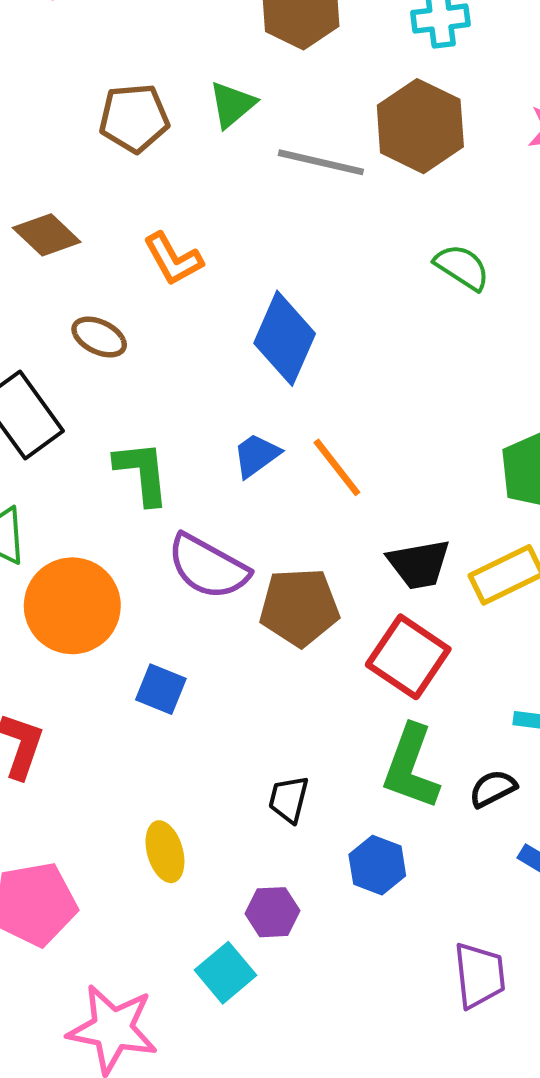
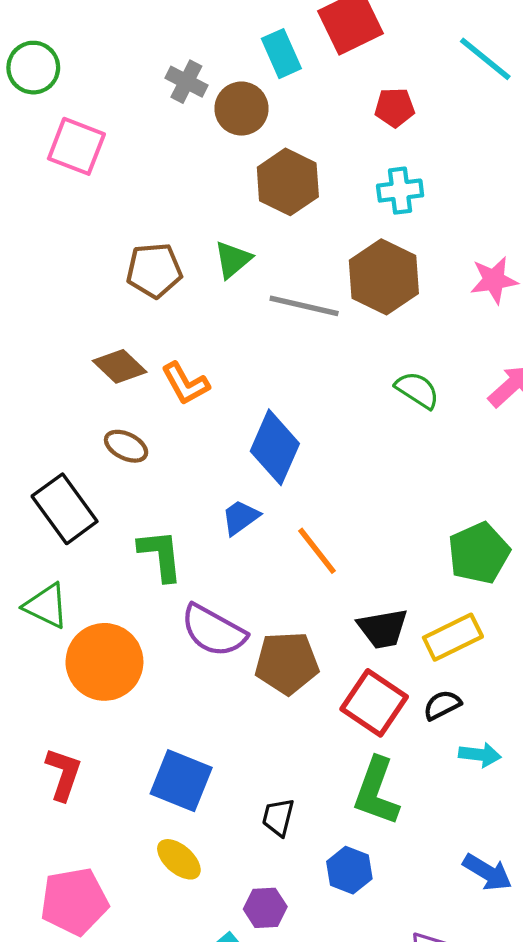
brown diamond: (47, 235) -> (120, 366), moved
blue trapezoid: (256, 455) -> (240, 517), moved
blue square: (161, 689) -> (181, 781), moved, size x1.5
black semicircle: (493, 789) -> (442, 705), moved
yellow ellipse: (165, 852) -> (179, 859), turned -33

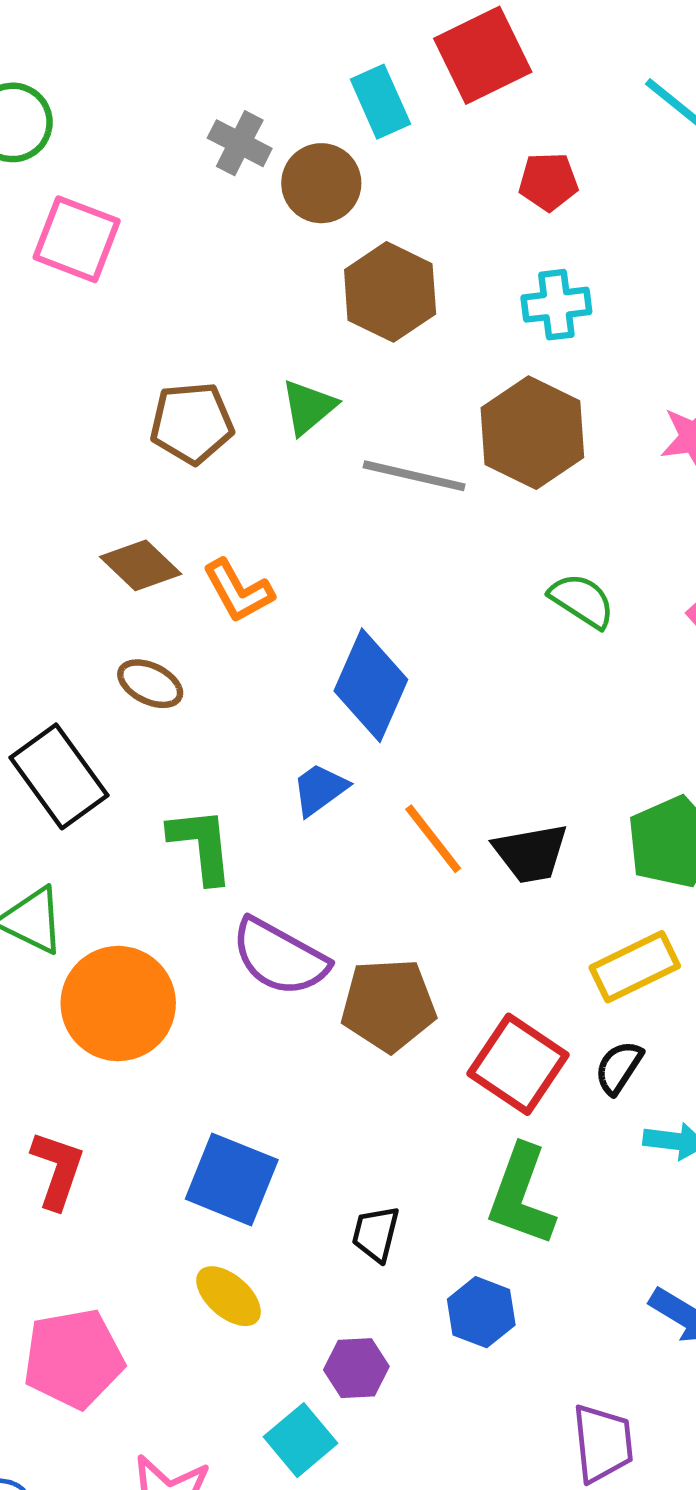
black trapezoid: (383, 628) -> (531, 853), moved
black semicircle: (442, 705) -> (619, 1067), turned -30

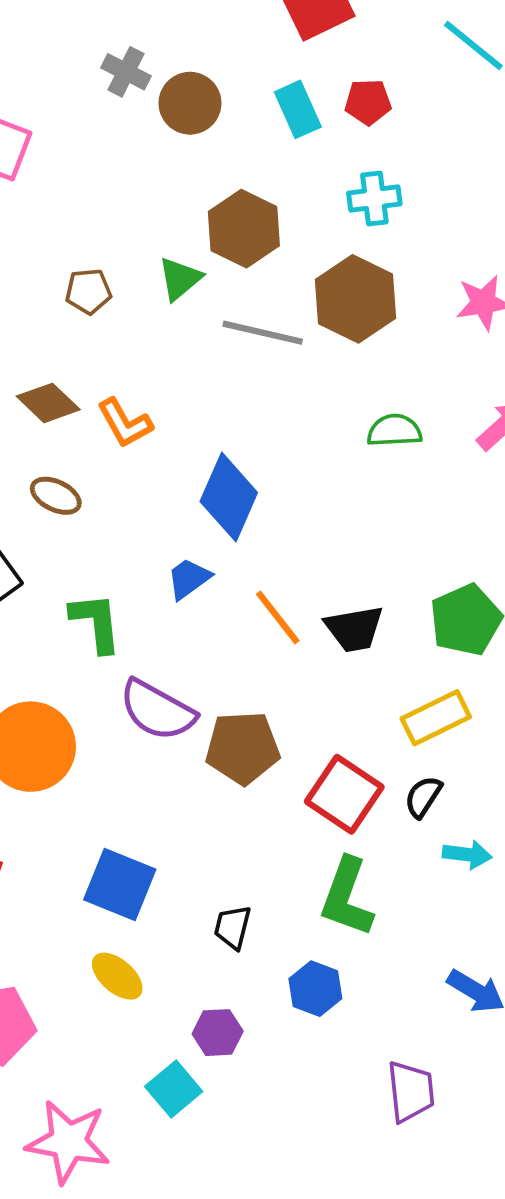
cyan rectangle: (380, 102) -> (298, 109), moved
brown hexagon: (390, 292) -> (244, 229), moved
brown pentagon: (192, 423) -> (88, 291), size x0.7
green semicircle: (582, 601) -> (394, 431), turned -36

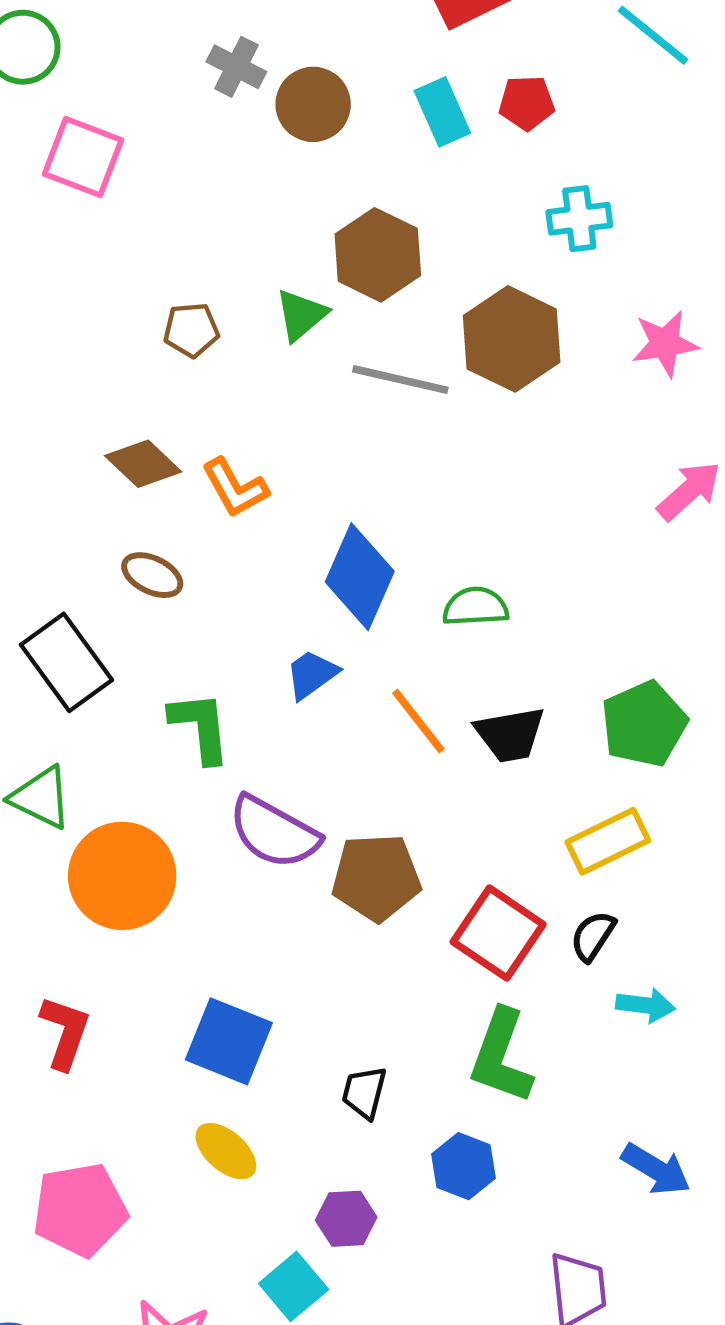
cyan cross: (374, 199) -> (579, 219), moved
green semicircle: (394, 431) -> (476, 607), moved

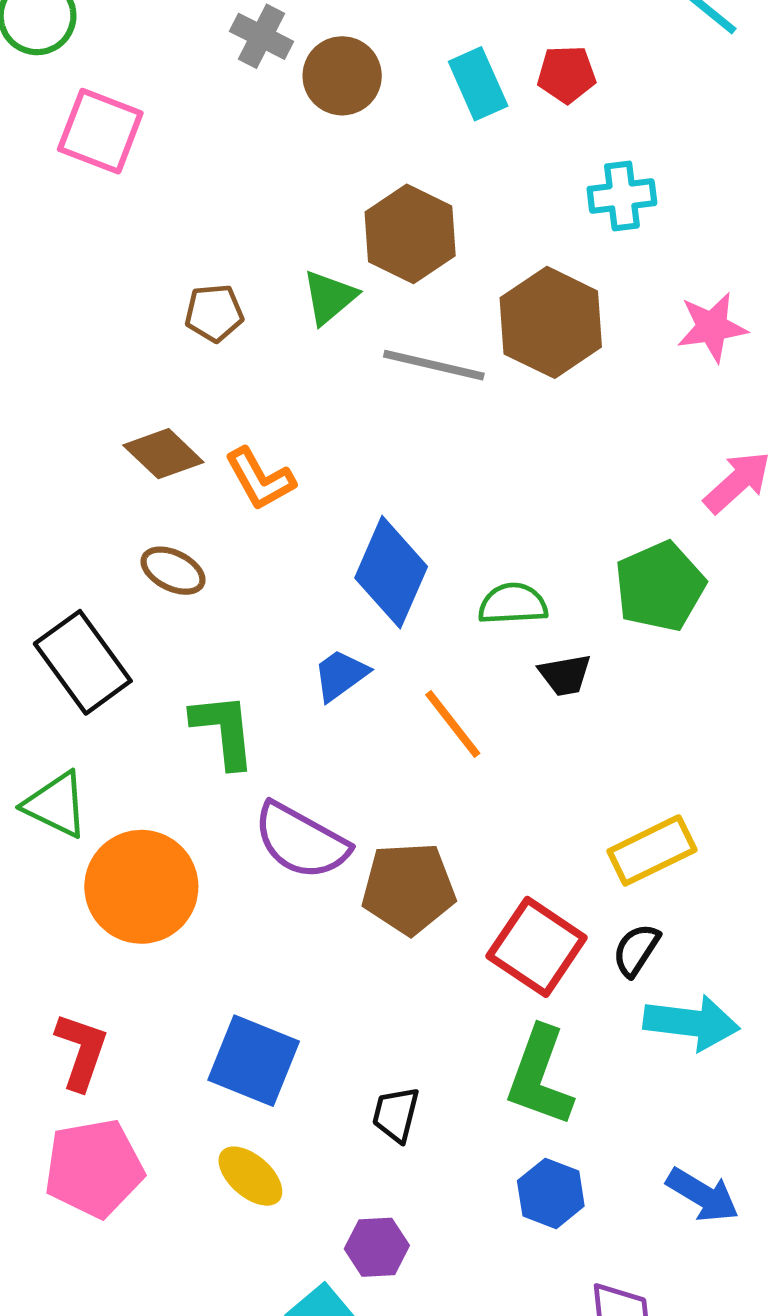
green pentagon: (644, 724) -> (660, 586), moved
black trapezoid: (510, 735) -> (565, 675), moved, size x0.7
cyan arrow: (645, 1005) -> (691, 1023), size x1.5
blue hexagon: (464, 1166) -> (551, 1193), moved
pink pentagon: (80, 1210) -> (94, 1168), moved

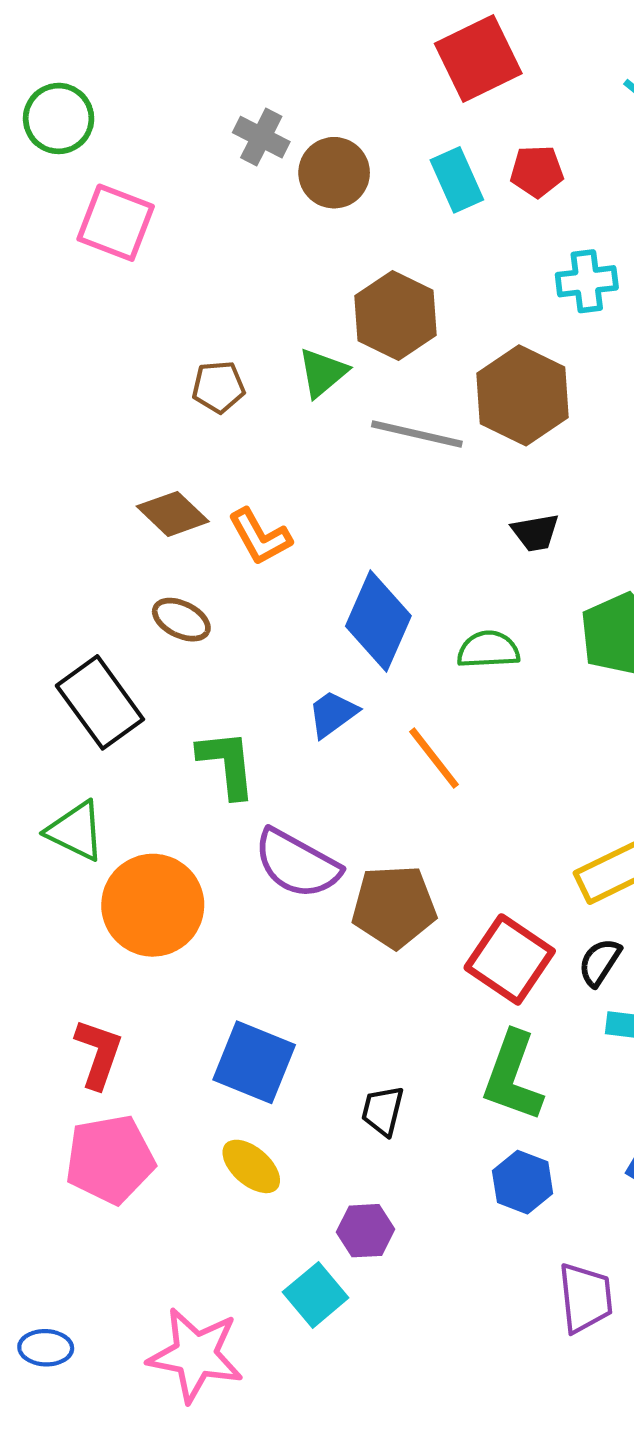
black trapezoid: (565, 675) -> (535, 533), moved

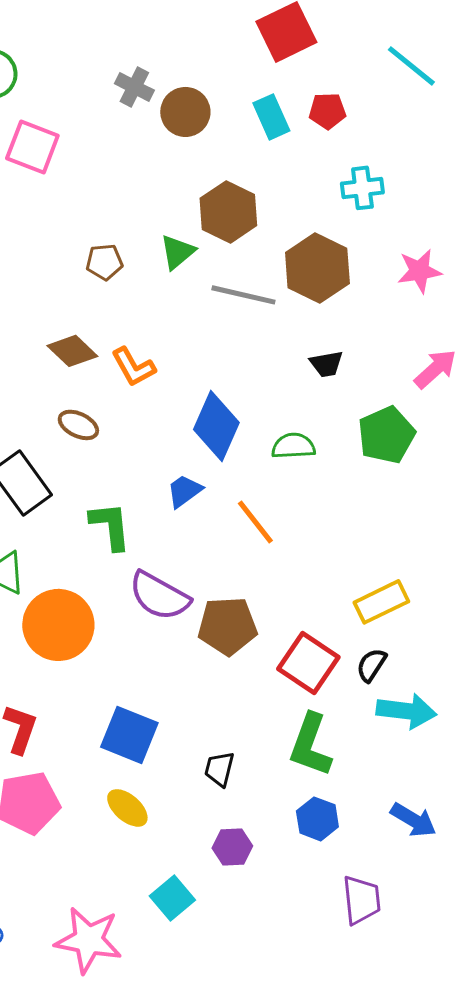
purple hexagon: (365, 1231) -> (232, 847), moved

